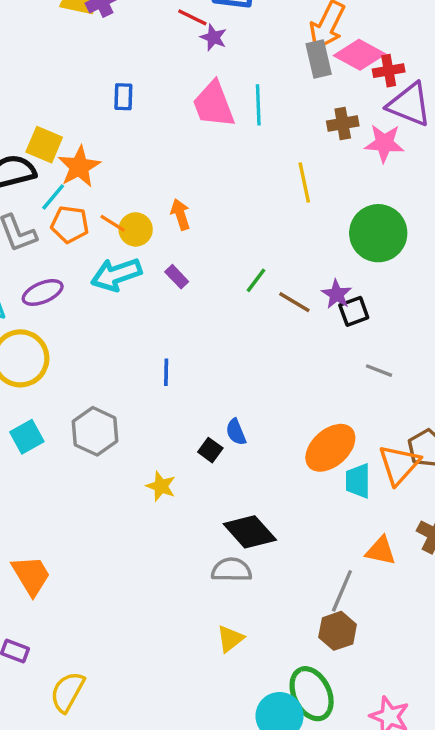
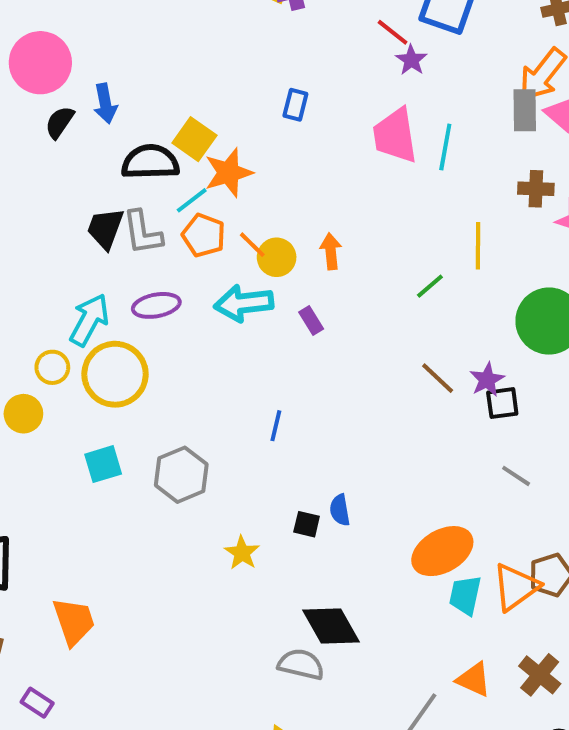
green line: (256, 280) -> (430, 286), moved
black square: (210, 450) -> (307, 524), turned -35

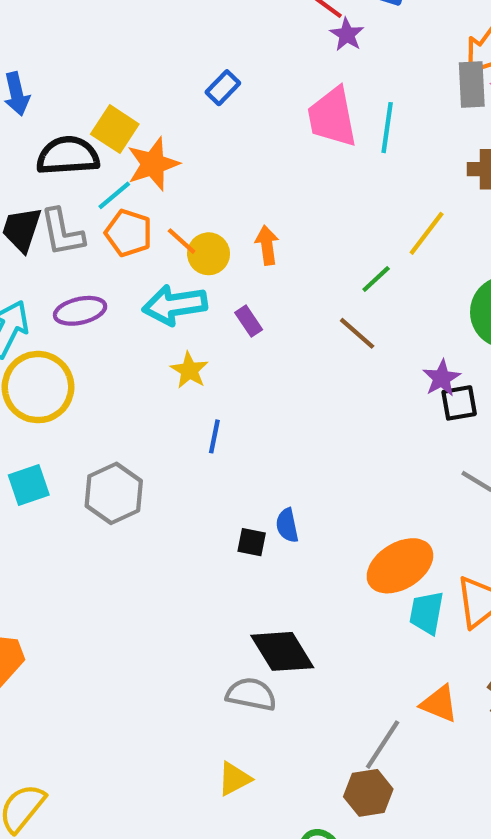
blue rectangle: (295, 105) -> (223, 88), turned 32
yellow line: (478, 246) -> (427, 233), turned 39
brown line: (438, 378) -> (357, 333), moved
yellow star: (242, 553) -> (189, 370), moved

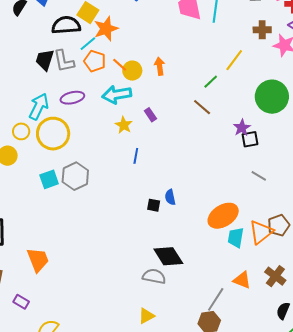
purple rectangle: (249, 321) -> (150, 115), moved
gray hexagon: (114, 493) -> (75, 176), moved

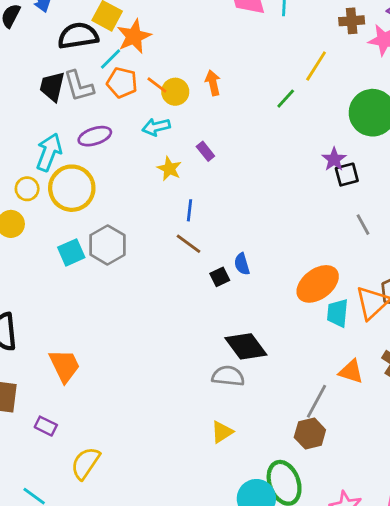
cyan arrow: (117, 95) -> (156, 127), size x0.7
brown line: (202, 107) -> (189, 244), moved
gray line: (259, 176) -> (363, 225), turned 35
black square: (154, 205) -> (220, 277), turned -32

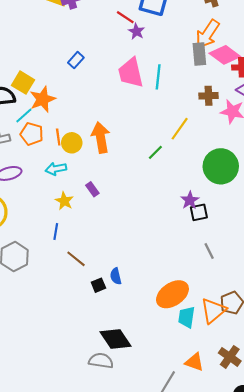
orange arrow: (213, 83) -> (101, 137), size x1.6
orange line: (157, 85) -> (58, 137), turned 42
blue line: (189, 210) -> (56, 232), moved

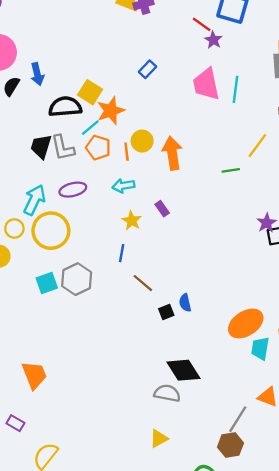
yellow circle: (72, 143) -> (142, 141), moved
green line: (155, 152) -> (231, 170), turned 35

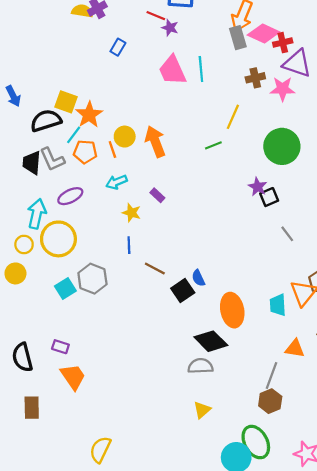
blue rectangle: (147, 69) -> (118, 47), moved
black square: (166, 312) -> (183, 291), size x1.5
orange ellipse: (246, 323) -> (232, 310), moved, turned -56
purple rectangle: (15, 423) -> (60, 347), moved

